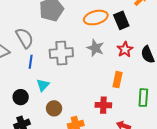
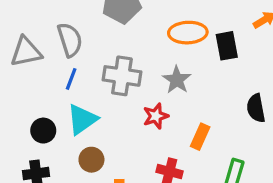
red star: (125, 49) -> (156, 116), moved
cyan triangle: (43, 85) -> (82, 119), size x1.5

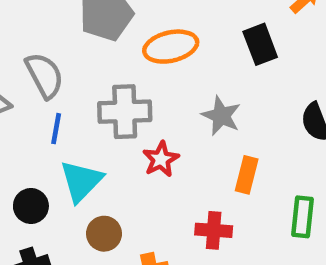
orange ellipse: (188, 33) -> (171, 47), moved
gray star: (177, 80) -> (221, 116), moved
red star: (156, 116) -> (161, 159), moved

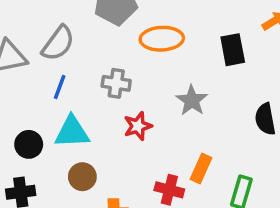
gray semicircle: (44, 75) -> (58, 43), turned 54
gray cross: (125, 112) -> (116, 83), size x0.7
orange rectangle: (247, 175) -> (201, 169), moved
cyan triangle: (81, 181) -> (72, 132), turned 33

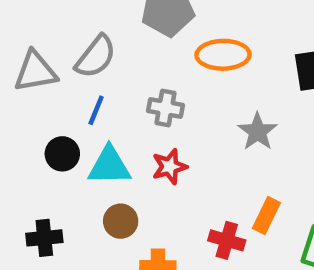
red star: (138, 126) -> (169, 167), moved
black circle: (29, 144) -> (62, 154), moved

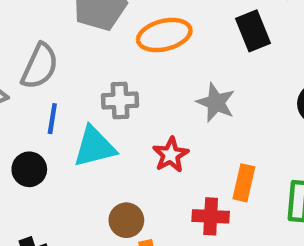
cyan triangle: (109, 166) -> (94, 147), moved
red star: (169, 167) -> (171, 155), moved
brown circle: (121, 221) -> (126, 220), moved

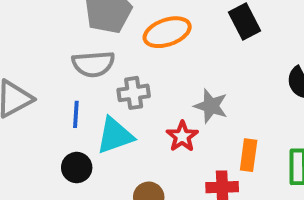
gray semicircle: (40, 66) -> (93, 64), moved, turned 66
gray star: (216, 103) -> (211, 106), moved
black circle: (29, 169) -> (77, 167), moved

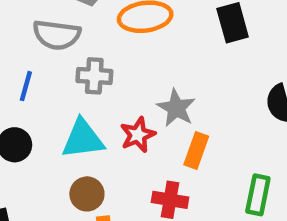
cyan triangle: (115, 136) -> (83, 139), moved
orange rectangle: (249, 155) -> (196, 151), moved

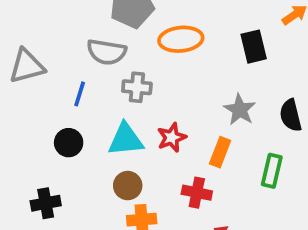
gray star: (176, 108) -> (240, 110), moved
green rectangle: (258, 195) -> (272, 171), moved

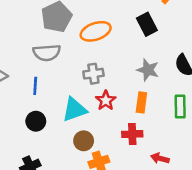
gray cross: (137, 87) -> (93, 74), moved

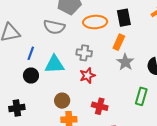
black rectangle: (147, 24) -> (124, 18), moved
blue line: (35, 86) -> (31, 53), moved
orange rectangle: (141, 102) -> (119, 42), moved
cyan triangle: (74, 110) -> (55, 64), moved

